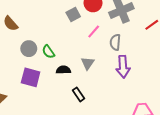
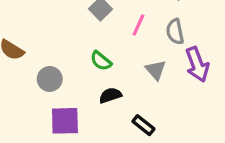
green semicircle: (48, 52) -> (101, 61), moved
gray triangle: (88, 63) -> (156, 70), moved

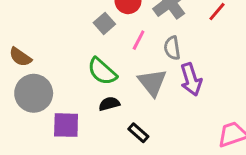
green semicircle: (101, 61) -> (102, 71), size x1.5
gray triangle: (156, 70) -> (152, 82), size x1.5
gray circle: (50, 79) -> (34, 93), moved, size x1.6

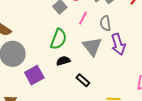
green semicircle: (102, 71) -> (59, 39), turned -110
purple square: (66, 125) -> (34, 75), turned -30

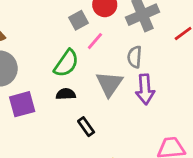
pink line: (83, 18) -> (95, 41), moved

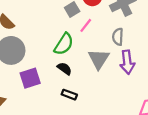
black semicircle: (66, 94) -> (64, 69), turned 40
black rectangle: (86, 127) -> (69, 95), moved, turned -32

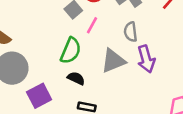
gray triangle: (99, 59) -> (113, 61), turned 45

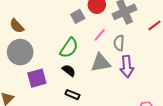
pink line: (92, 25) -> (100, 35), moved

